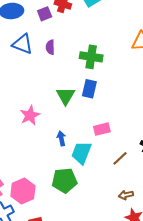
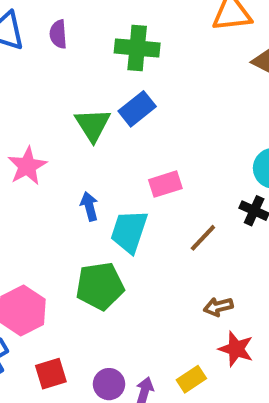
blue rectangle: (89, 89) -> (137, 109), turned 42

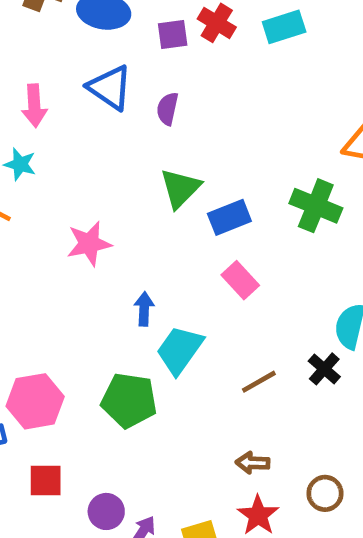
green cross: (137, 48) -> (316, 206), moved
green triangle: (93, 125) -> (180, 188), moved
pink rectangle: (165, 184) -> (240, 280), moved, turned 48

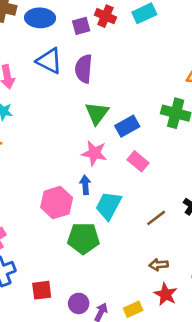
purple semicircle: (167, 109) -> (84, 69), size x1.5
pink star: (89, 244) -> (94, 153), moved, turned 30
pink hexagon: (35, 401) -> (57, 203), moved

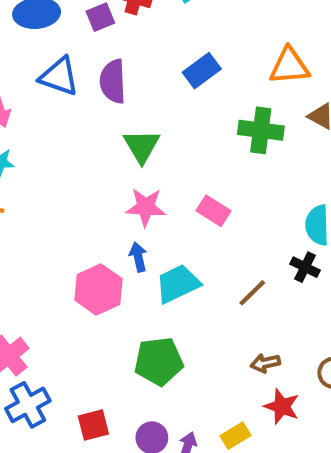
blue rectangle: (127, 126) -> (202, 71), moved
cyan trapezoid: (109, 206) -> (178, 284), turned 44
green pentagon: (83, 238) -> (159, 361), moved

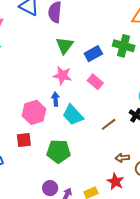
blue rectangle: (202, 71) -> (93, 54), moved
cyan trapezoid: (178, 284) -> (73, 115), turned -115
brown arrow: (265, 363) -> (122, 158), moved
red square: (93, 425) -> (24, 140), moved

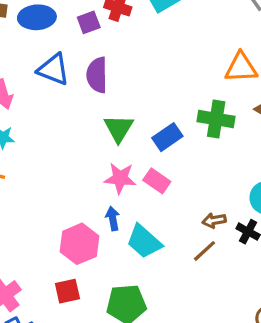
pink rectangle: (95, 82) -> (157, 181), moved
brown arrow: (122, 158) -> (214, 220), moved

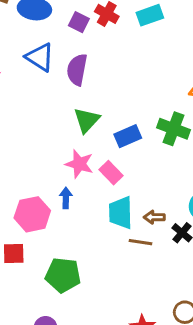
purple square: (89, 22) -> (79, 22), turned 36
cyan trapezoid: (144, 241) -> (121, 213), moved, turned 36
brown line: (204, 251) -> (140, 242), turned 40

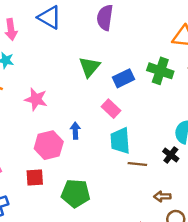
purple semicircle: (77, 70) -> (105, 18), moved
pink star: (79, 164) -> (36, 99), moved
brown arrow: (154, 217) -> (162, 196), moved

